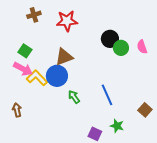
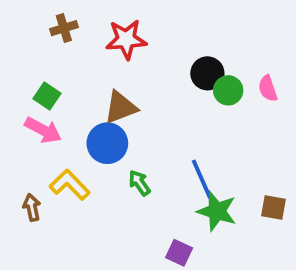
yellow L-shape: (37, 78) -> (70, 185), moved
brown square: (145, 110) -> (273, 207), turned -32
green star: (117, 126) -> (217, 211), moved, size x1.5

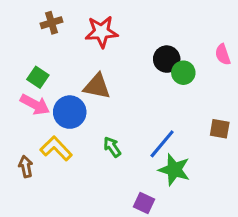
pink semicircle: (268, 88) -> (223, 54), moved
brown triangle: (121, 107) -> (97, 86), turned 32
blue circle: (107, 143) -> (70, 112), moved
blue line: (202, 179) -> (162, 144), turned 64
brown square: (273, 207) -> (220, 129), moved

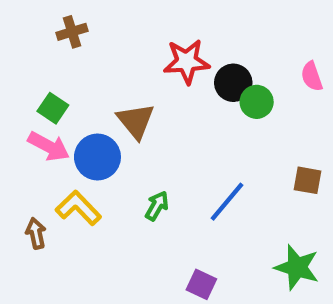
red star: (102, 32) -> (187, 62), moved
brown triangle: (97, 86) -> (136, 121), turned 40
green arrow: (112, 147) -> (157, 206), turned 65
green star: (174, 170) -> (297, 267), moved

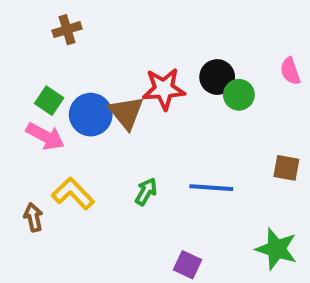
red star: (187, 62) -> (164, 89), moved
blue circle: (97, 157) -> (91, 115), moved
blue line: (227, 202) -> (211, 188), turned 54

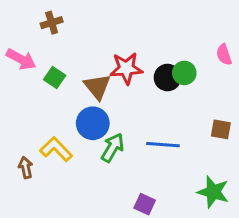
black circle: (217, 77) -> (167, 78), moved
green square: (49, 101) -> (55, 78), moved
blue circle: (91, 115) -> (93, 123), moved
pink arrow: (45, 136) -> (21, 59), moved
green arrow: (146, 192) -> (113, 148), size x1.4

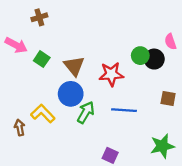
red star: (126, 68) -> (111, 74), moved
black circle: (167, 78) -> (154, 59), moved
green star: (213, 192) -> (162, 146), turned -30

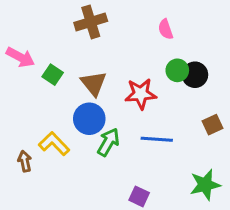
brown cross: (39, 17) -> (91, 22), moved, size x1.5
pink semicircle: (170, 42) -> (166, 29), moved
brown square: (168, 98) -> (212, 125), turned -35

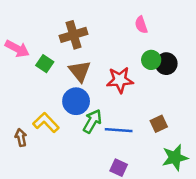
brown cross: (91, 22) -> (74, 35), moved
brown square: (212, 125) -> (159, 124), moved
blue line: (157, 139) -> (119, 130), moved

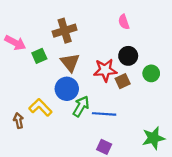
green circle: (151, 60) -> (151, 73), moved
green square: (45, 64) -> (39, 56), turned 32
black circle: (166, 64) -> (128, 56), moved
brown square: (159, 124) -> (123, 81), moved

